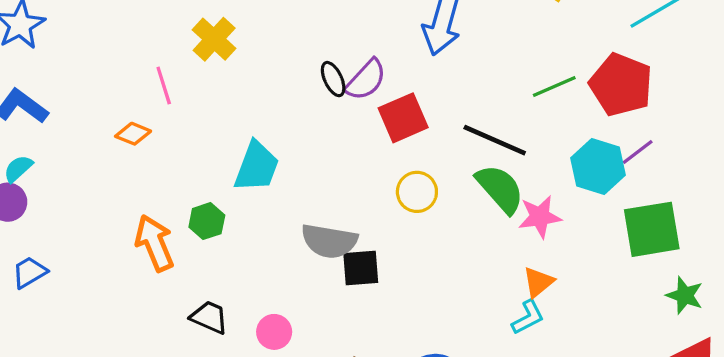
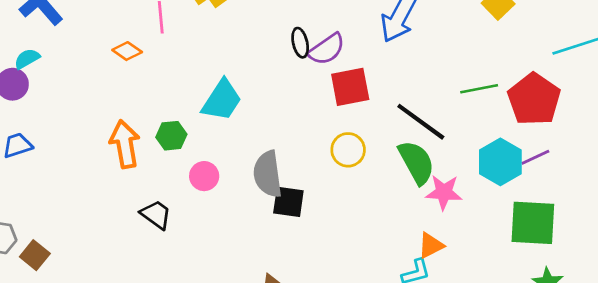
gray semicircle: (329, 241) -> (268, 174), turned 60
pink circle: (274, 332) -> (204, 176), moved

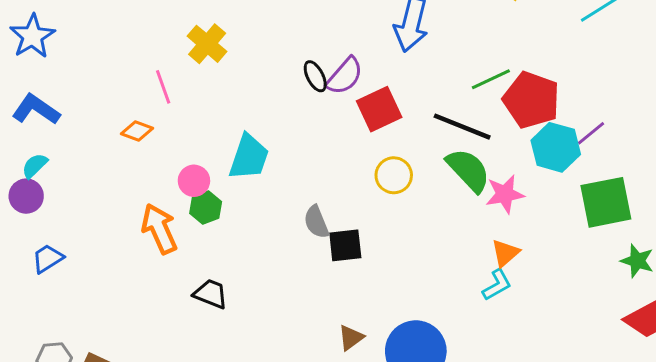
green line: (479, 89) -> (491, 79), moved
red pentagon: (534, 99) -> (531, 100), moved
gray semicircle: (268, 174) -> (316, 222), size x0.7
pink circle: (204, 176) -> (194, 181), moved

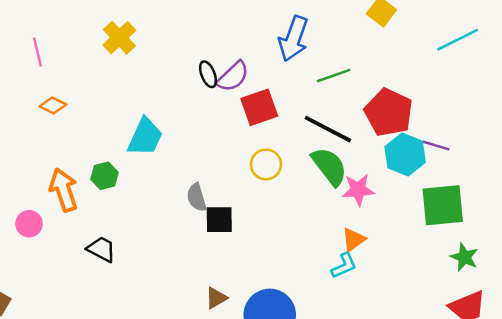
green line: (491, 79) -> (334, 76), moved
pink line: (163, 87) -> (38, 52), moved
purple line: (591, 133) -> (436, 146), turned 50
pink circle: (194, 181) -> (29, 224), moved

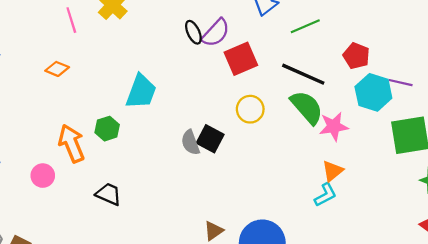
pink line: (38, 52) -> (71, 20), moved
red pentagon: (389, 112) -> (356, 56), size x0.6
black square: (219, 220) -> (210, 139), moved, turned 32

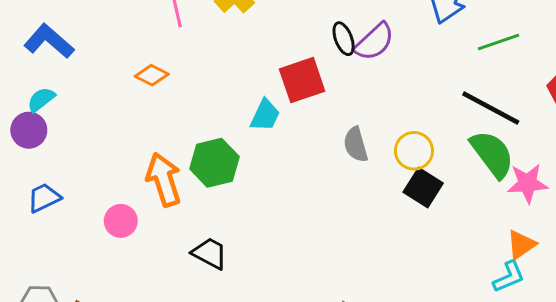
red square: (241, 59) -> (302, 80), moved
cyan trapezoid: (141, 92) -> (265, 115), size x0.7
green hexagon: (107, 129) -> (214, 163), size x1.4
black square: (210, 139) -> (423, 188), moved
gray semicircle: (190, 142) -> (356, 145), moved

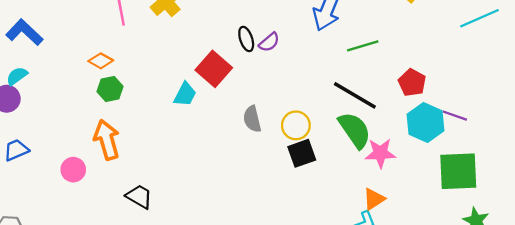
purple semicircle: (374, 42) -> (269, 42), size x0.7
red square: (302, 80) -> (214, 69), turned -32
green hexagon: (214, 163) -> (110, 89), moved, size x0.7
black square: (423, 188) -> (302, 153), turned 36

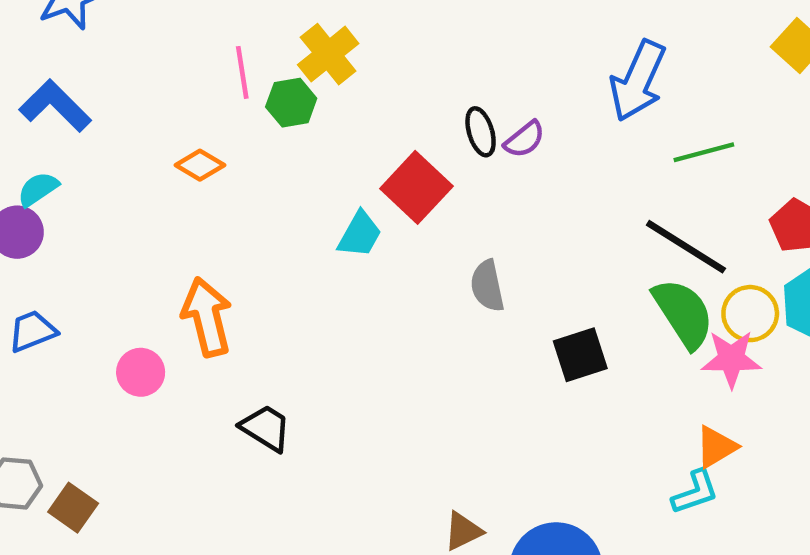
green hexagon: (110, 89) -> (291, 103), moved
yellow circle: (296, 125) -> (750, 314), moved

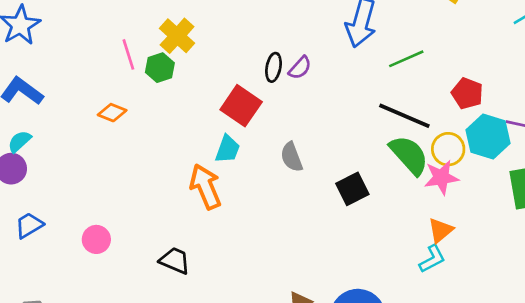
black ellipse: (481, 132) -> (273, 67), turned 36
cyan trapezoid: (360, 234) -> (228, 149), moved
orange arrow: (207, 317) -> (206, 187), moved

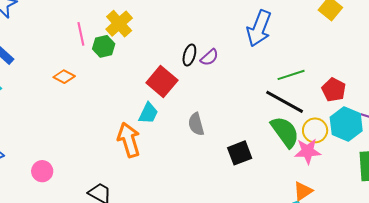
green line: (406, 59) -> (291, 75), moved

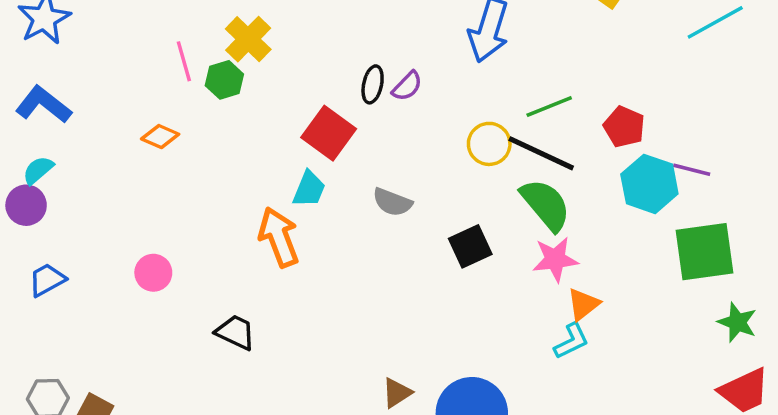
gray semicircle: (196, 124) -> (392, 202), turned -50
yellow circle: (315, 130) -> (489, 144), moved
pink star: (308, 151) -> (555, 259), moved
pink circle: (42, 171) -> (153, 273), moved

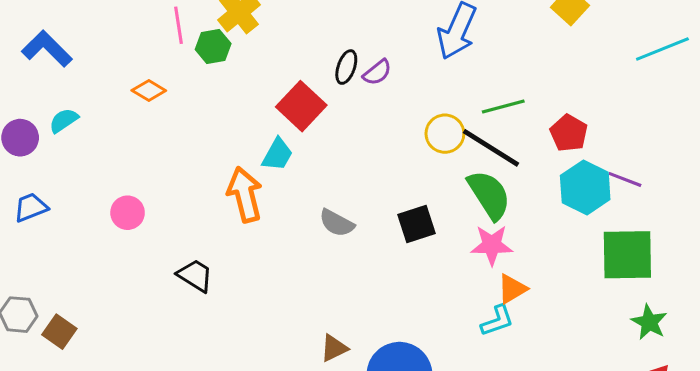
cyan semicircle: (38, 170) -> (64, 120), moved
gray semicircle: (392, 202) -> (337, 223), moved

